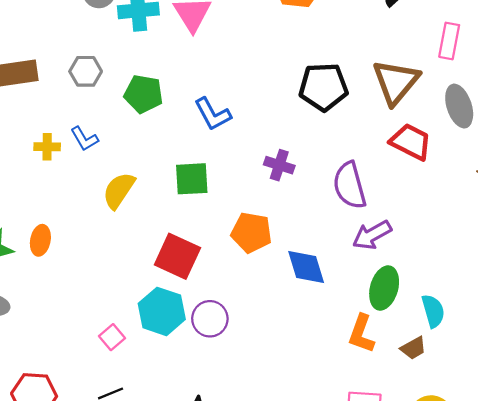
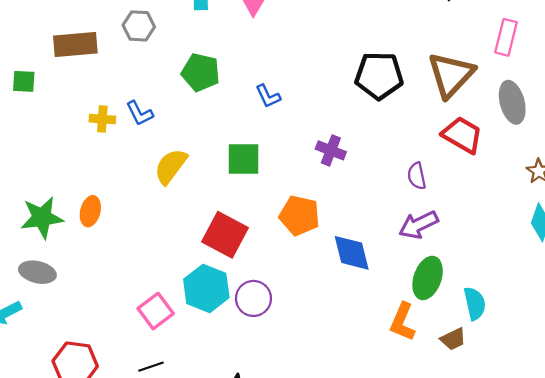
gray hexagon: (86, 71) -> (139, 26), moved
blue L-shape: (213, 114) -> (268, 96), size x0.7
purple semicircle: (350, 185) -> (417, 176), moved, size x0.6
pink square: (112, 337) -> (156, 311), size x1.4

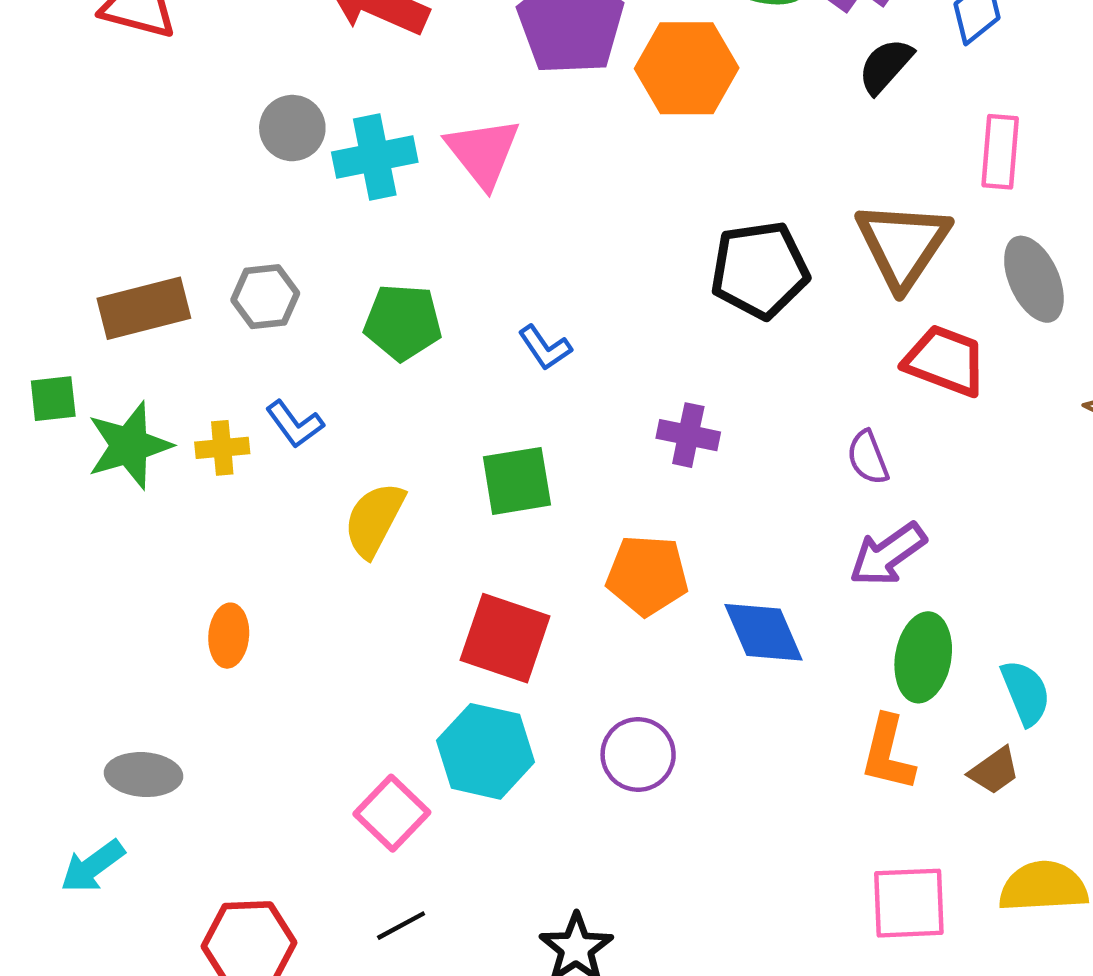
gray hexagon: (139, 26) -> (265, 297), moved
green star: (42, 218) -> (129, 446), moved
purple circle: (253, 298) -> (638, 754), moved

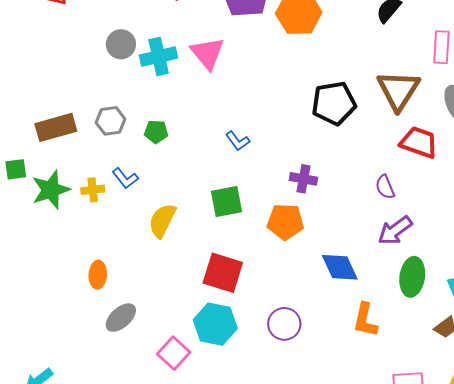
green pentagon: (403, 322) -> (156, 132), moved, size x0.7
orange pentagon: (647, 575) -> (285, 222), moved
orange L-shape: (888, 753) -> (365, 320), moved
gray ellipse: (143, 775) -> (121, 318), moved, turned -44

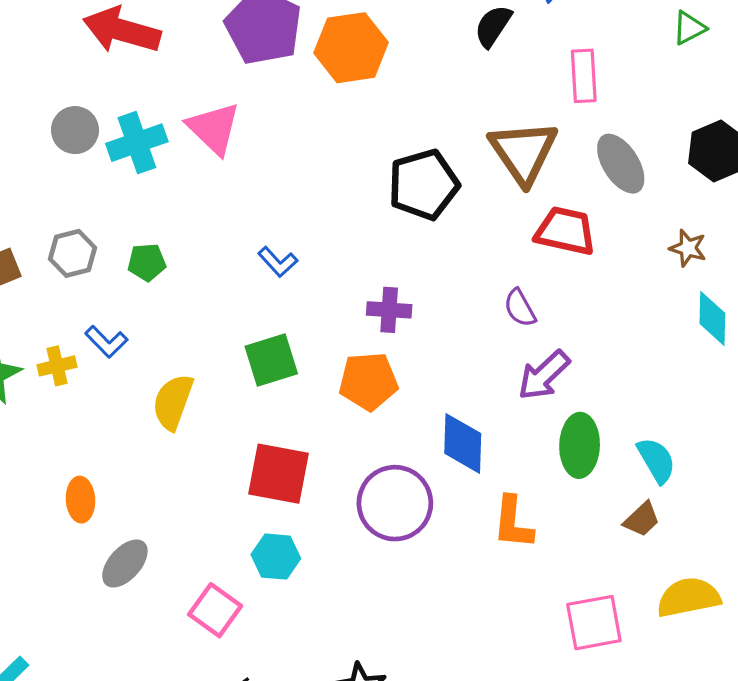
blue diamond: (340, 267) -> (463, 443), turned 33
cyan hexagon: (215, 324) -> (276, 557), size x0.7
purple circle: (284, 324) -> (395, 503), moved, size x1.4

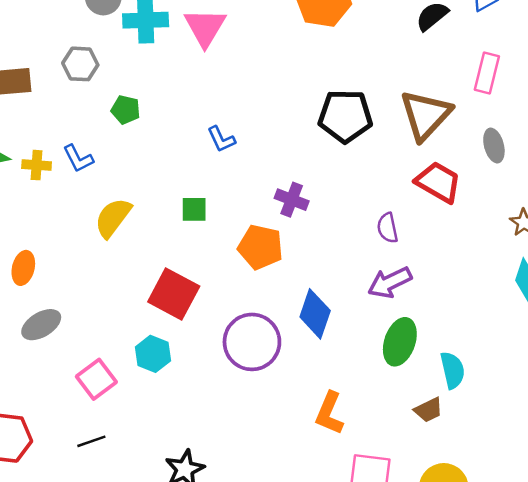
gray ellipse: (621, 164) -> (494, 146), size x0.7
gray hexagon: (73, 253) -> (80, 64), moved
green square: (271, 360) -> (194, 209), size x0.7
orange L-shape: (513, 523) -> (329, 413), moved

